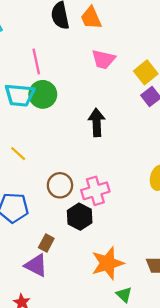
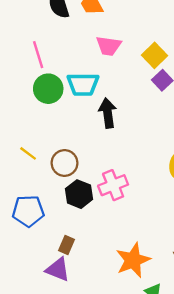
cyan trapezoid: (20, 95) -> (83, 84), moved
brown circle: (60, 185) -> (65, 163), moved
black hexagon: (80, 217) -> (79, 194), moved

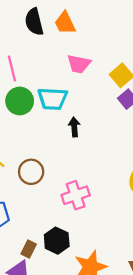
black arrow: (108, 113) -> (74, 127), size x0.7
black hexagon: (79, 194) -> (57, 241), moved

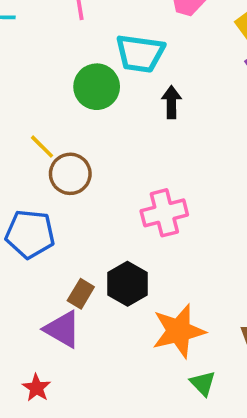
green circle: (20, 101) -> (97, 87), moved
brown circle: (31, 172) -> (70, 174), moved

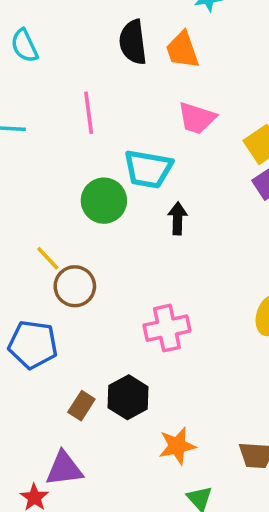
purple triangle: (62, 329) -> (64, 469), moved, turned -39
orange star: (179, 331) -> (177, 446), size x0.7

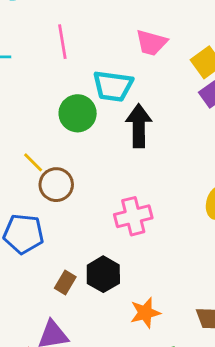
black arrow: (178, 218) -> (139, 126), size x1.6

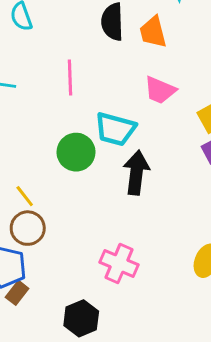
brown circle: (56, 185) -> (28, 228), moved
pink cross: (133, 216) -> (119, 264), turned 30
brown rectangle: (65, 283) -> (17, 293), moved

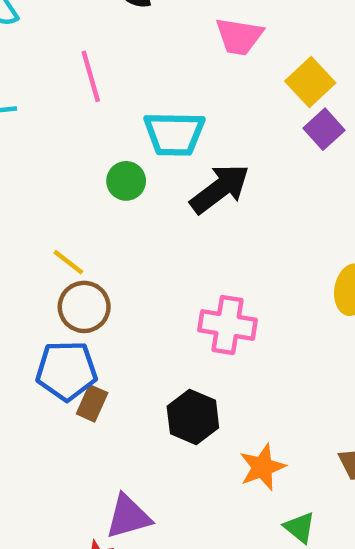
pink trapezoid: (160, 90) -> (239, 36), moved
green circle: (76, 152) -> (126, 181), size x0.7
black arrow: (136, 173) -> (220, 189), turned 60

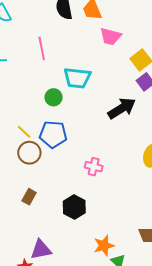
black arrow: (220, 189) -> (122, 108), moved
pink cross: (227, 325) -> (94, 167), size x0.7
blue pentagon: (67, 371) -> (53, 134), moved
orange star: (262, 467) -> (104, 246), moved

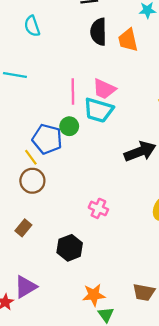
pink trapezoid: (111, 36) -> (104, 89), moved
pink line: (42, 48) -> (73, 91), moved
blue pentagon: (53, 134) -> (47, 139), moved
purple triangle: (41, 250) -> (26, 287), turned -30

